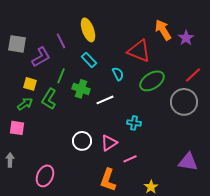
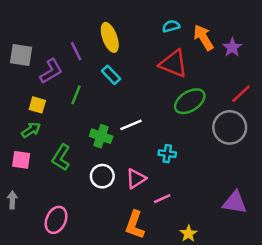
cyan semicircle: (118, 74) -> (171, 26), moved, turned -80
green cross: (81, 89) -> (101, 136), moved
green L-shape: (49, 99) -> (61, 157), moved

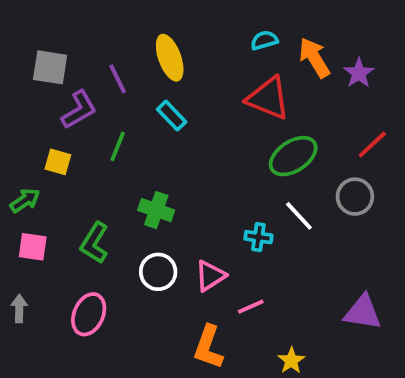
gray square: (21, 55) -> (50, 67), moved
white line: (131, 125) -> (299, 216), moved, turned 70
gray circle: (230, 127) -> (355, 197), size x0.7
green arrow: (31, 130) -> (25, 200), moved
pink ellipse: (56, 220) -> (89, 314), moved

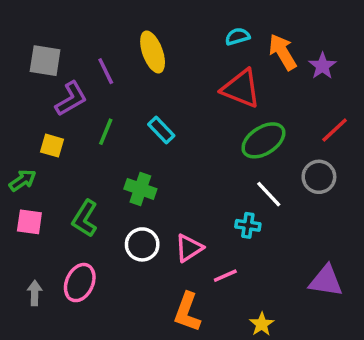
cyan rectangle: (172, 116) -> (161, 130), moved
cyan cross: (258, 237) -> (248, 225), moved
gray arrow: (19, 309) -> (35, 293), moved

